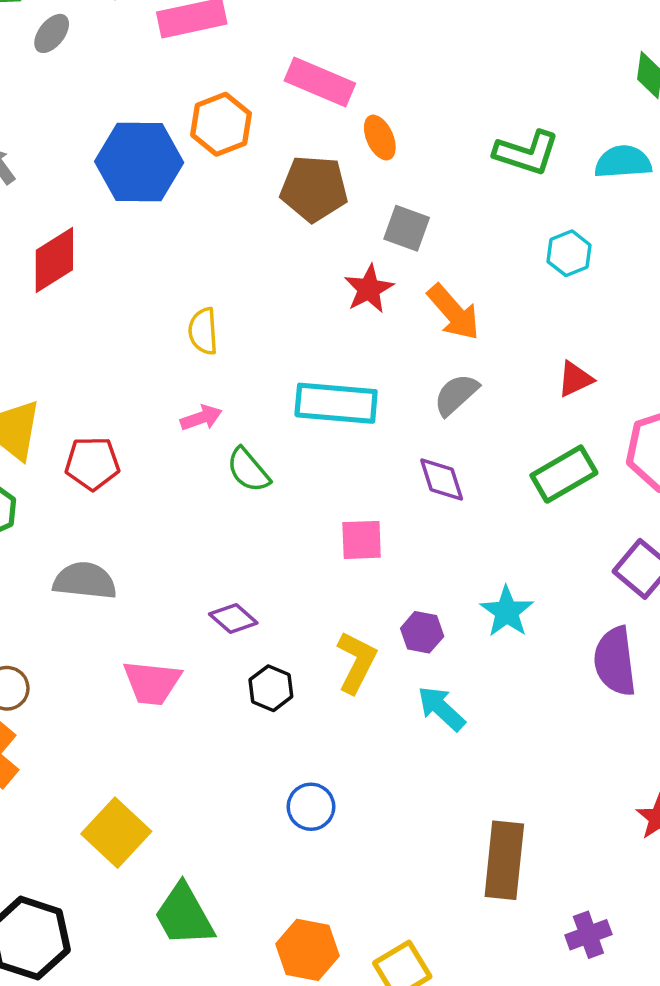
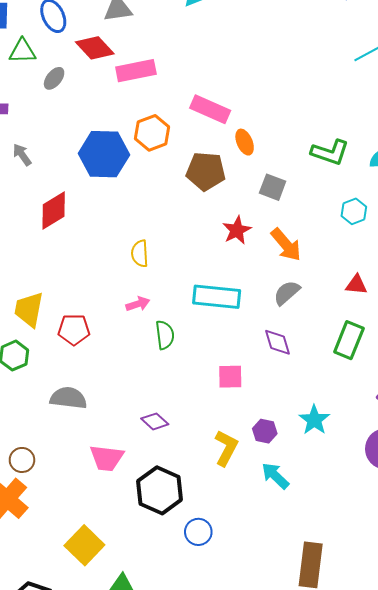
gray square: (407, 228) -> (273, 187), moved
red triangle: (575, 379) -> (356, 285), turned 30
green semicircle: (248, 470) -> (165, 335), turned -148
green rectangle: (564, 474) -> (349, 340), turned -39
black hexagon: (271, 688) -> (160, 490), moved, size x1.8

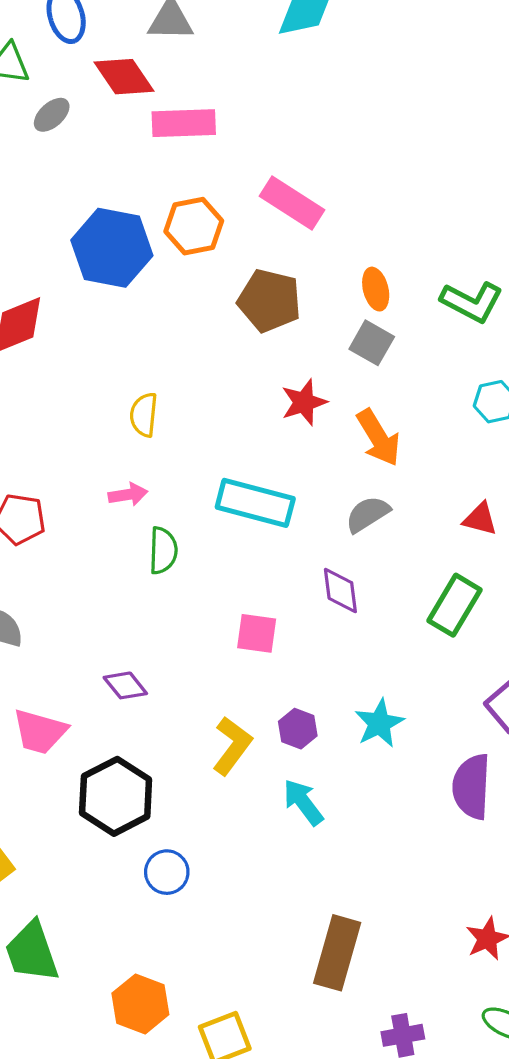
orange ellipse: (245, 142) -> (376, 289), moved

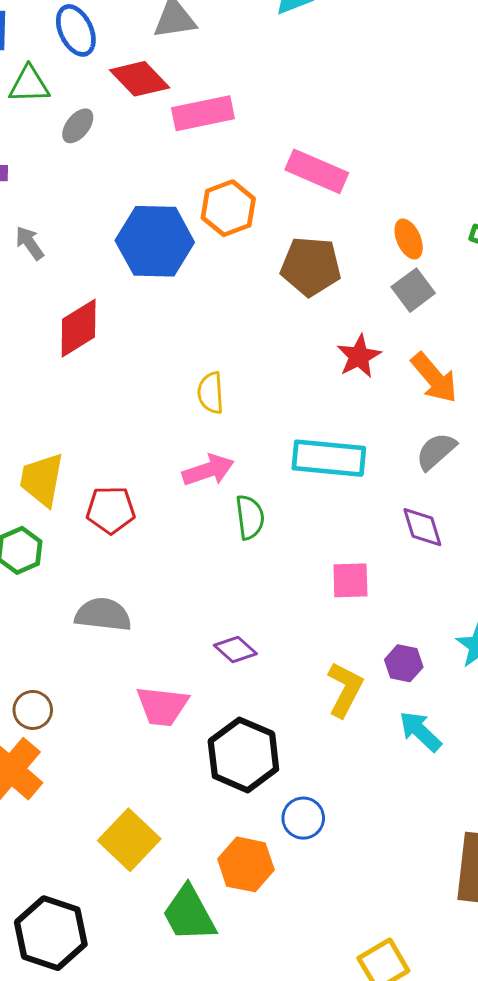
gray square: (372, 343) -> (413, 290), turned 33
pink arrow: (128, 495) -> (208, 470), size x1.4
orange hexagon: (140, 1004) -> (246, 864), moved

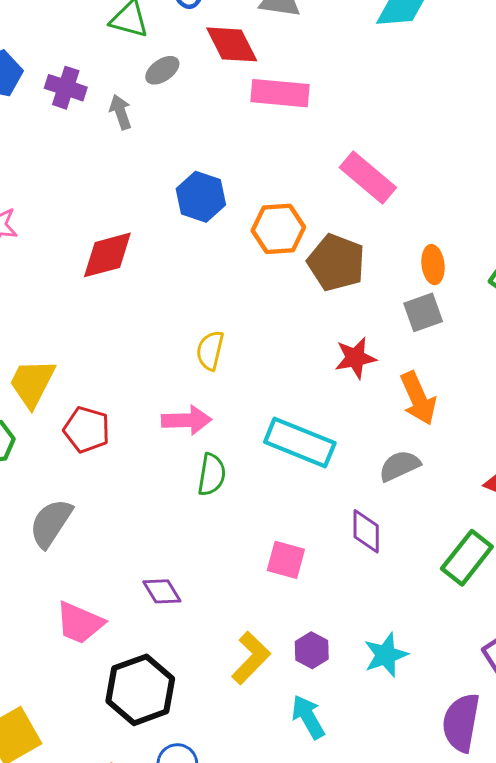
orange hexagon: (228, 208) -> (278, 229), moved
blue hexagon: (155, 241) -> (201, 197), size x0.7
gray arrow: (30, 243) -> (120, 112), moved
gray semicircle: (103, 615) -> (51, 523), turned -80

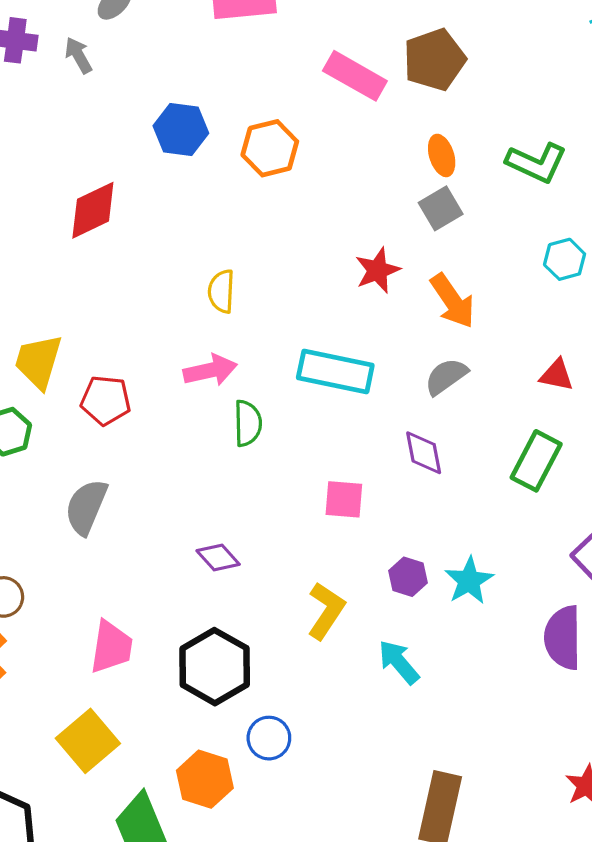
brown pentagon: (336, 263) -> (434, 60), moved, turned -30
pink trapezoid: (80, 623) -> (111, 647), moved, turned -94
purple hexagon: (312, 650) -> (408, 577), moved

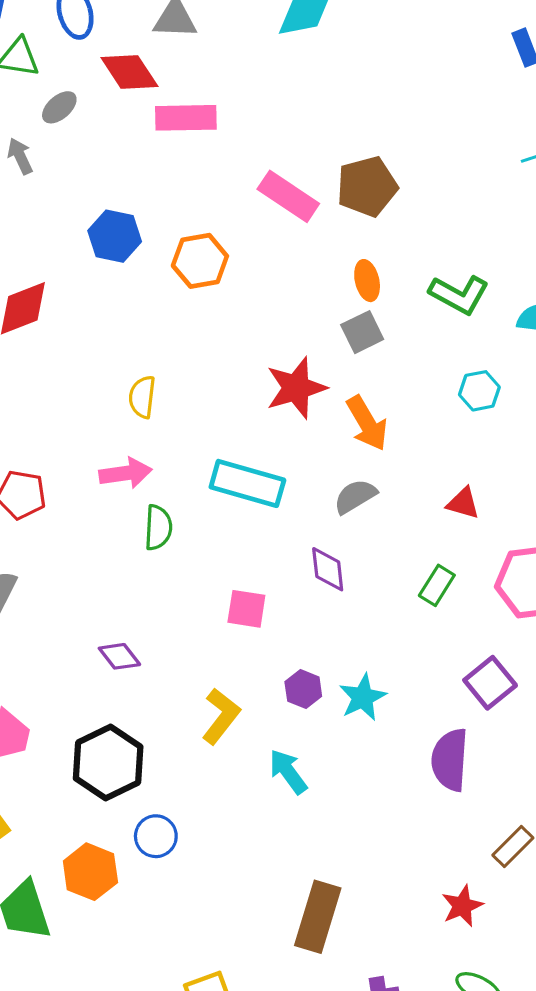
red star: (378, 270) -> (296, 388), size x1.4
green rectangle: (536, 461) -> (437, 585), size x0.7

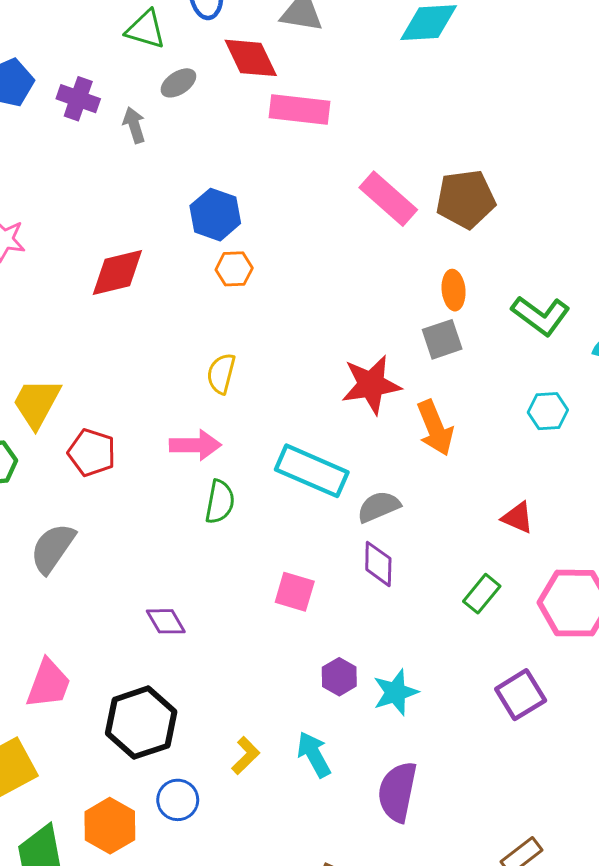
orange hexagon: (200, 261) -> (234, 269), moved, size x0.7
gray semicircle: (355, 496) -> (379, 507), moved
yellow L-shape: (221, 716) -> (246, 755), moved, size x0.7
purple semicircle: (450, 760) -> (397, 792), moved

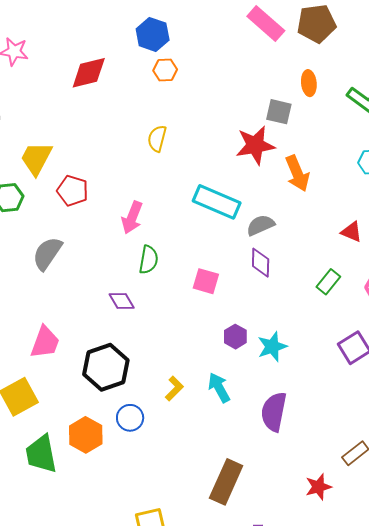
gray square: (442, 339) -> (279, 112), moved, turned 32
pink arrow: (195, 445) -> (132, 218), moved, turned 112
green semicircle: (220, 502) -> (149, 260), moved

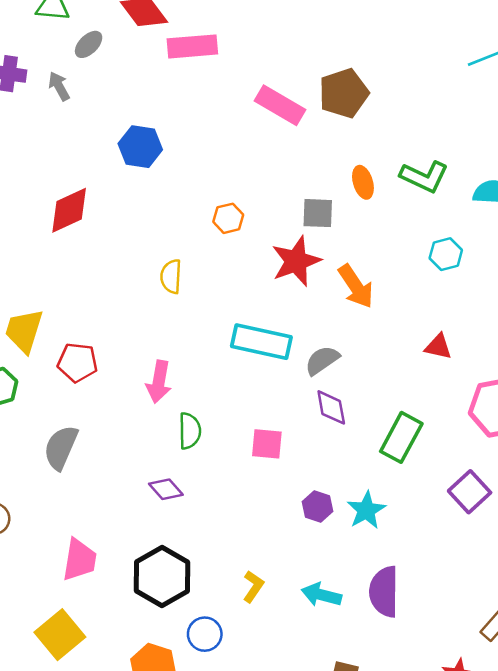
orange hexagon: (165, 70) -> (228, 218), moved
orange ellipse: (309, 83) -> (363, 182), moved
green rectangle: (328, 282) -> (401, 437), moved, size x1.5
cyan arrow: (219, 388) -> (321, 595), moved, turned -36

